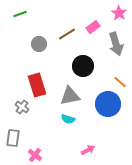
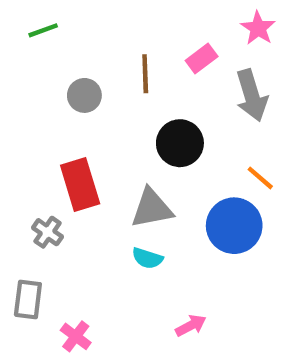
brown line: (67, 34) -> (145, 74), turned -60

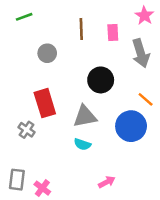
pink rectangle: (202, 59) -> (113, 33), turned -56
brown line: (145, 74) -> (81, 29), moved
gray rectangle: (28, 299) -> (17, 180), moved

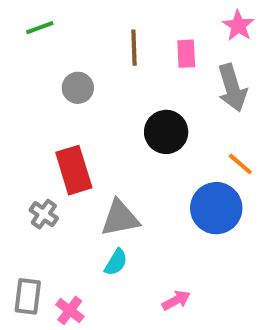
gray triangle: (85, 116) -> (120, 218), moved
cyan semicircle: (82, 144) -> (116, 262), moved, turned -77

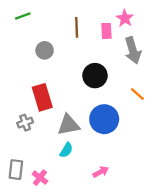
pink star: (238, 26) -> (125, 18), moved
blue circle: (216, 208) -> (104, 119), moved
gray cross: (44, 214) -> (25, 123), turned 35

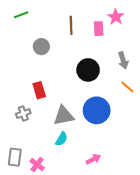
gray arrow: (133, 50) -> (123, 60), moved, size x0.7
red rectangle: (42, 97) -> (39, 90), size x0.7

